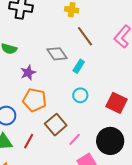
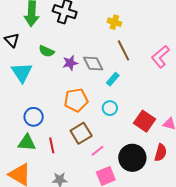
purple star: (28, 73) -> (70, 63), moved
orange pentagon: (35, 100) -> (76, 100), moved, turned -30
red line: (29, 141) -> (52, 145), turned -49

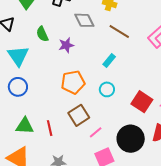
brown line: (124, 50) -> (119, 32), turned -30
green semicircle: (46, 51) -> (42, 34), turned 42
gray diamond: (93, 64) -> (84, 20), moved
blue circle: (34, 117) -> (18, 87), moved

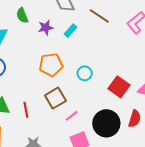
cyan rectangle: (109, 60) -> (71, 31), moved

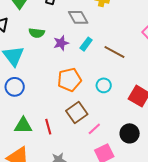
green semicircle: (22, 15) -> (37, 33), turned -56
brown line: (99, 16) -> (114, 52), moved
black circle: (106, 123) -> (130, 133), size x0.7

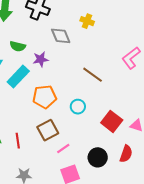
cyan rectangle: (86, 44) -> (18, 76), moved, size x1.6

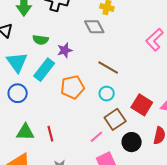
gray diamond: (61, 36) -> (94, 27), moved
brown line: (93, 75) -> (108, 67), moved
brown square: (48, 130) -> (115, 119), moved

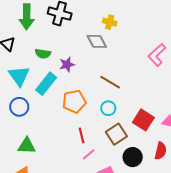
red line: (50, 134) -> (81, 135), moved
pink line: (96, 137) -> (89, 154), moved

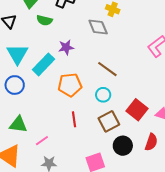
green semicircle: (43, 54) -> (44, 20), moved
pink line: (89, 154) -> (42, 141), moved

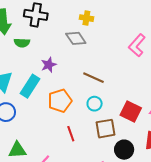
brown square: (109, 121) -> (105, 129), turned 30

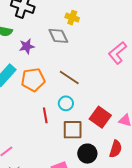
purple star: (49, 65) -> (27, 46), moved
orange pentagon: (60, 101) -> (33, 80), moved
red line: (71, 134) -> (45, 115), moved

